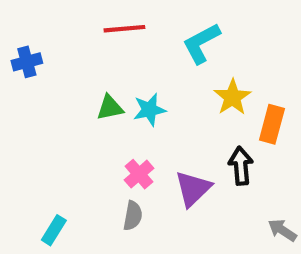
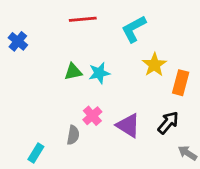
blue cross: (27, 62) -> (18, 41), turned -36
black arrow: (241, 166) -> (168, 123), moved, turned 45
purple triangle: (193, 189) -> (128, 125), turned -44
gray semicircle: (133, 216) -> (73, 135), moved

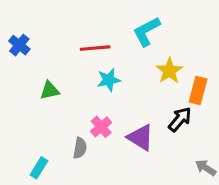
red line: (83, 19) -> (95, 48), moved
green triangle: (73, 72) -> (50, 90), moved
black arrow: (168, 123) -> (180, 119), moved

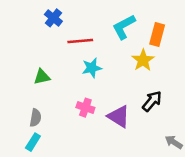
blue cross: (19, 45) -> (53, 18), moved
orange rectangle: (198, 90) -> (157, 35), moved
pink cross: (101, 127) -> (85, 108), turned -30
gray semicircle: (80, 148) -> (35, 118), moved

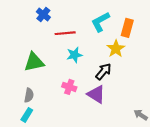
green triangle: (42, 77) -> (34, 62), size x1.5
black arrow: (152, 101) -> (103, 71), moved

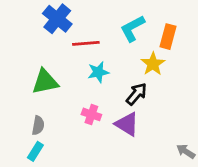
blue cross: (43, 14) -> (57, 19), size x1.5

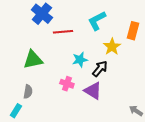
orange rectangle: (168, 37) -> (133, 31), moved
cyan star: (98, 72) -> (80, 60), moved
cyan rectangle: (35, 151) -> (16, 111), moved

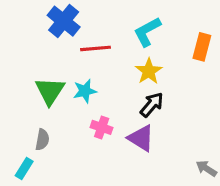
yellow star: (112, 47) -> (149, 71), moved
green triangle: (33, 60) -> (50, 91), turned -45
cyan star: (80, 60) -> (85, 91), moved

